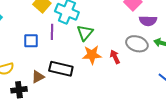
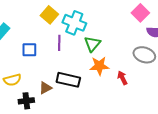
blue square: (31, 41) -> (29, 50), moved
red arrow: (115, 57) -> (122, 78), moved

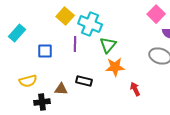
red arrow: (122, 78) -> (135, 89), moved
black rectangle: (68, 80) -> (84, 81), size x0.7
brown triangle: (45, 88) -> (61, 89), turned 32

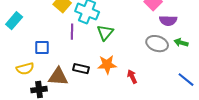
blue square: (45, 51) -> (42, 48), moved
orange star: (115, 67) -> (107, 65), moved
brown triangle: (61, 89) -> (58, 77), size x1.5

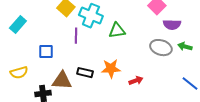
green triangle: (105, 33) -> (117, 31), moved, turned 42
yellow semicircle: (25, 69) -> (19, 73), moved
red arrow: (132, 77) -> (136, 81), turned 96

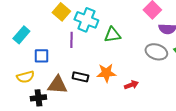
cyan rectangle: (18, 25) -> (21, 35), moved
yellow semicircle: (19, 73) -> (25, 77), moved

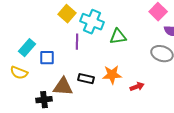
cyan rectangle: (21, 35) -> (27, 48), moved
yellow semicircle: (25, 77) -> (19, 73), moved, turned 36

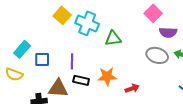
purple line: (77, 42) -> (72, 61), moved

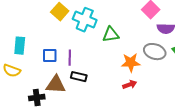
cyan rectangle: (22, 49) -> (20, 46), turned -36
blue square: (42, 59) -> (50, 56), moved
orange star: (107, 76) -> (131, 63), moved

